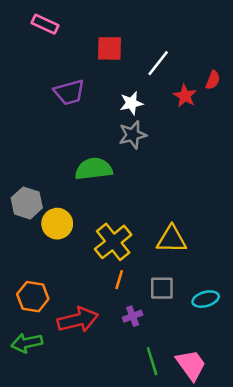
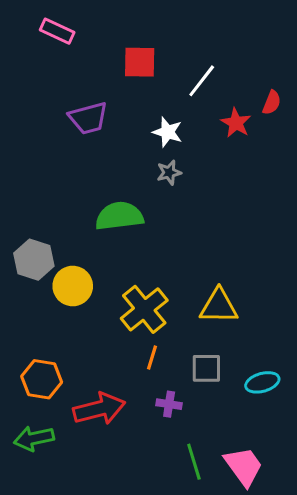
white star: (131, 103) -> (168, 132), turned 30
gray star: (133, 135) -> (169, 173), size x0.7
purple cross: (133, 316) -> (169, 404), turned 30

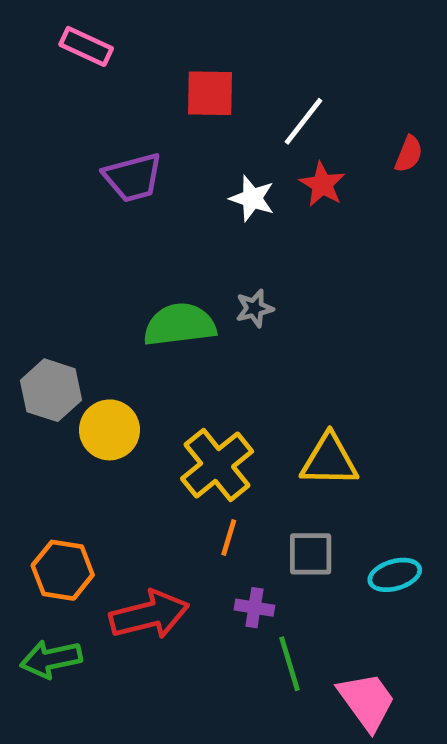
red star: (236, 123) -> (322, 184), moved
gray star: (169, 173) -> (254, 308), moved
green line: (194, 462) -> (290, 664), moved

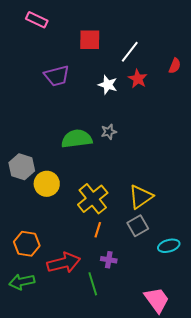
yellow triangle: (329, 460) -> (141, 197), turned -36
gray square: (311, 554) -> (138, 226), moved, turned -30
green line: (290, 664) -> (93, 284), moved

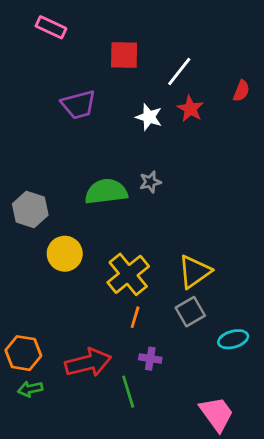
gray hexagon: (22, 167) -> (30, 210), moved
orange hexagon: (27, 244) -> (23, 353), moved
green arrow: (22, 282) -> (30, 389), size x0.7

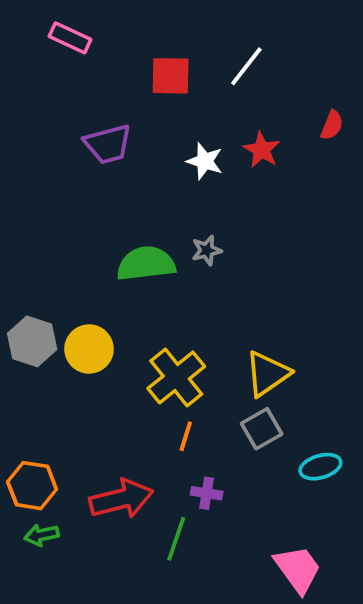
white line: (179, 72) -> (246, 66), moved
gray hexagon: (30, 210) -> (32, 341), moved
green line: (128, 392) -> (176, 539), turned 36

